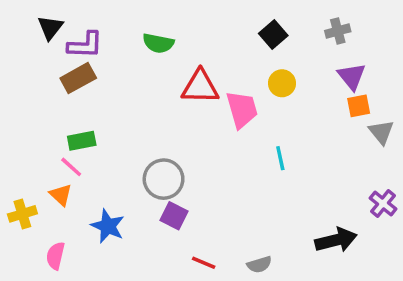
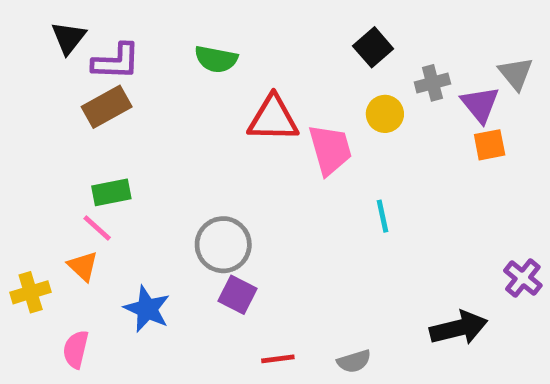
gray cross: (338, 31) -> (432, 83), moved
gray triangle: (381, 132) -> (516, 73), moved
red line: (204, 263) -> (278, 359), turned -30

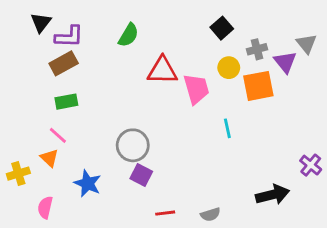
green semicircle: (216, 59) -> (128, 35), turned -70
orange square: (490, 145) -> (258, 86), moved, size x1.6
green rectangle: (111, 192) -> (66, 102), moved

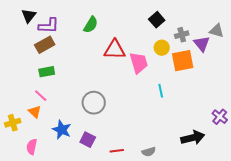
gray triangle: (306, 44) -> (217, 31), turned -35
purple square: (141, 175) -> (88, 140), moved

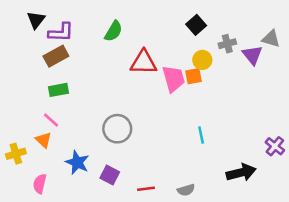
orange square: (183, 61) -> (194, 76), moved, size x0.6
cyan line: (161, 91) -> (201, 135), moved

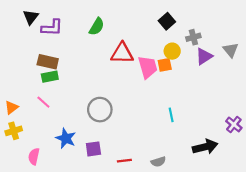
gray triangle: (271, 39) -> (231, 50), moved, turned 35
purple triangle: (252, 55) -> (204, 56), moved, turned 36
brown rectangle: (56, 56) -> (48, 62), moved, turned 42
orange triangle: (43, 140) -> (12, 107), moved, turned 40
purple square: (110, 175) -> (93, 149), turned -35

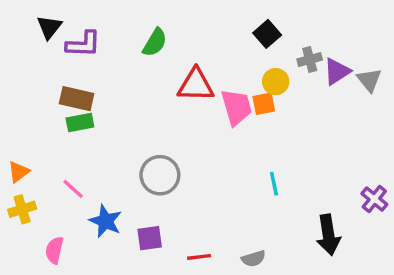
purple triangle: (204, 56) -> (337, 71), moved
pink line: (43, 102) -> (73, 189), moved
black arrow: (205, 147) -> (328, 235), turned 95

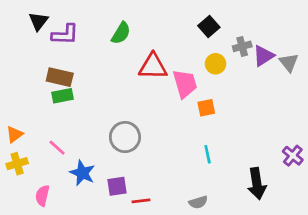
orange square: (264, 104) -> (206, 108), moved
cyan line: (274, 184) -> (208, 154), moved
red line: (199, 257) -> (141, 201), moved

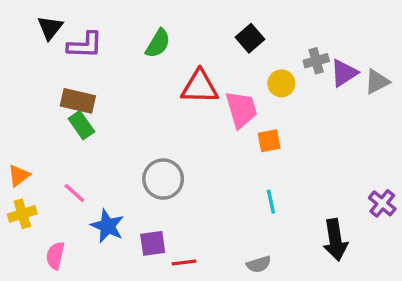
black square: (209, 26) -> (250, 38), moved
gray triangle: (289, 62) -> (377, 82), turned 42
green rectangle: (62, 96) -> (81, 125), turned 66

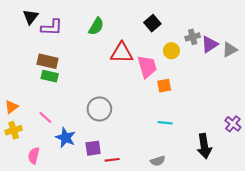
green rectangle: (81, 125) -> (50, 76), turned -42
cyan line: (271, 202) -> (165, 123), turned -72

